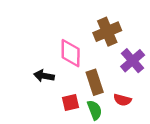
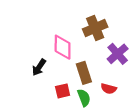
black arrow: (44, 76) -> (39, 67), turned -66

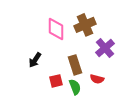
pink diamond: (63, 47) -> (56, 29), moved

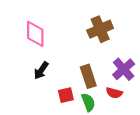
pink diamond: (56, 29) -> (35, 34), moved
purple cross: (105, 48) -> (124, 69), moved

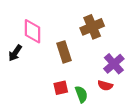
black arrow: (41, 70) -> (15, 53), moved
brown rectangle: (88, 76) -> (64, 52), moved

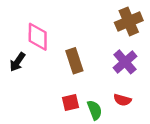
brown cross: (92, 27) -> (129, 21), moved
purple cross: (114, 64) -> (125, 62), moved

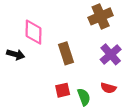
brown cross: (129, 21) -> (101, 16), moved
black arrow: (17, 62) -> (16, 54), turned -108

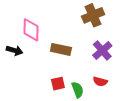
brown rectangle: (66, 53) -> (61, 49), turned -60

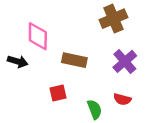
red square: (58, 84) -> (58, 93), moved

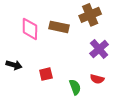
brown rectangle: (74, 60) -> (59, 27), moved
black arrow: (18, 61) -> (14, 65), moved

